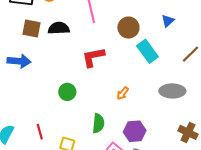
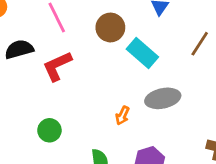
red L-shape: (93, 57) -> (57, 66), moved
gray ellipse: (172, 91) -> (163, 98), moved

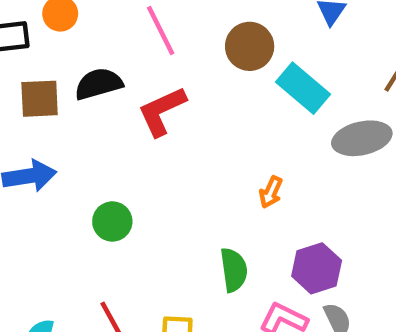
gray ellipse: (163, 98) -> (362, 138), moved
green circle: (49, 130) -> (112, 221), moved

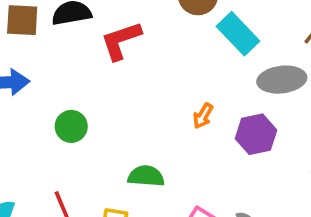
purple hexagon: (317, 268) -> (256, 134), moved
green semicircle: (234, 270) -> (146, 176), moved, turned -84

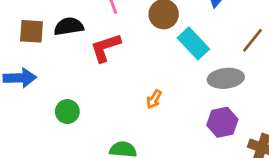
orange arrow: (203, 116) -> (154, 99), moved
purple hexagon: (256, 134) -> (222, 122), moved

